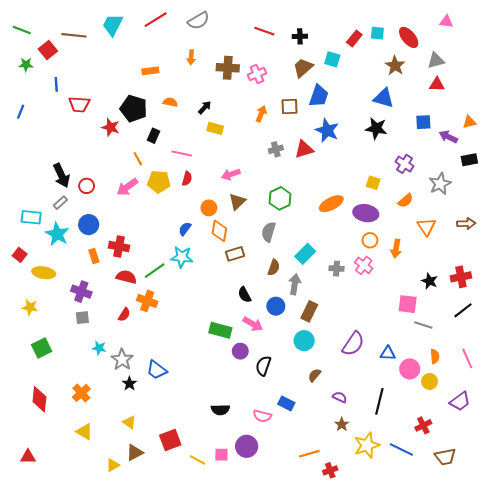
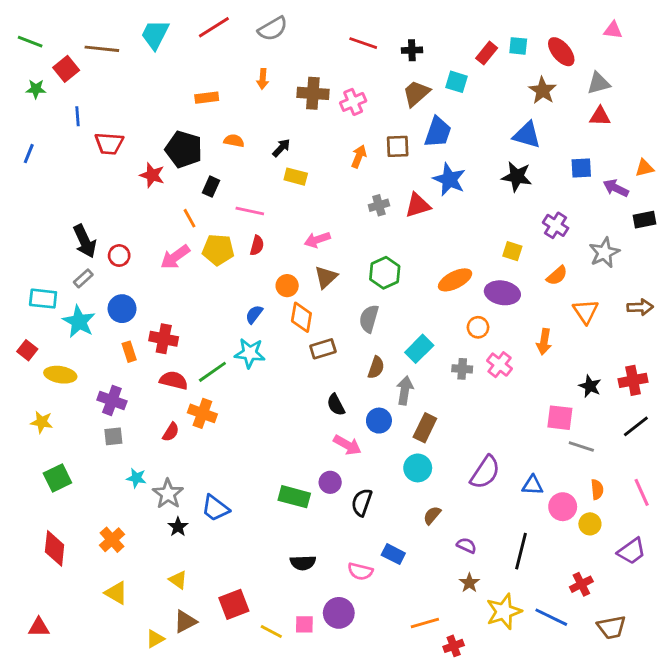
orange circle: (370, 240) -> (478, 327), moved
green rectangle: (220, 330) -> (294, 497), moved

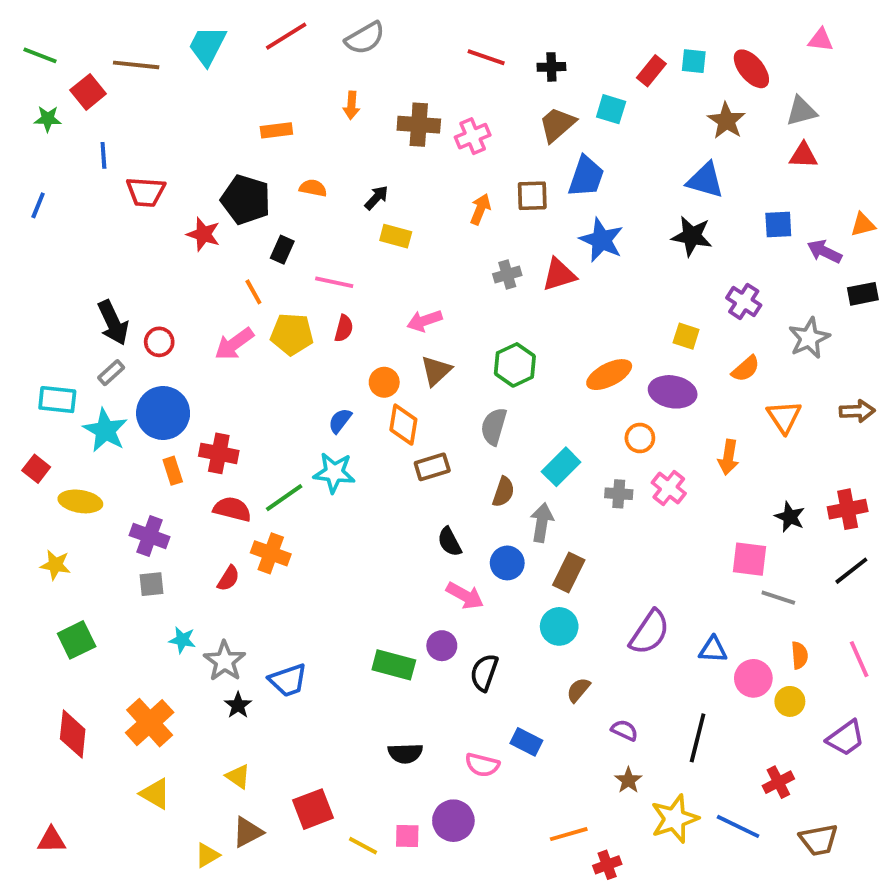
blue circle: (122, 309) -> (163, 413), size x1.4
blue trapezoid: (215, 508) -> (288, 680), turned -56
orange cross: (112, 540) -> (150, 723), size x1.4

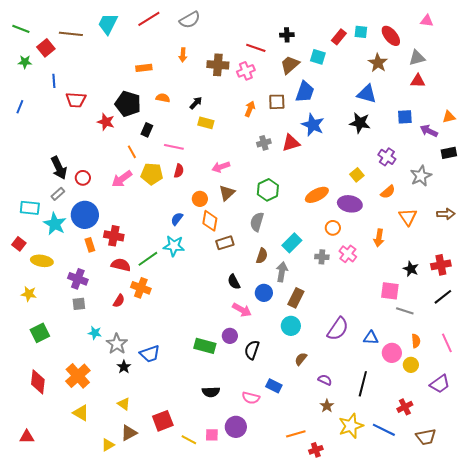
red line: (486, 57) -> (256, 48), moved
yellow square: (686, 336) -> (357, 175), turned 32

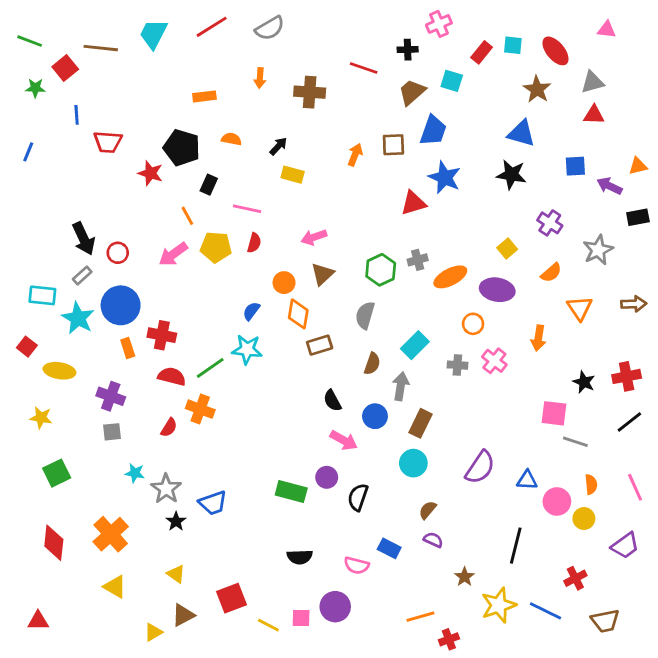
pink cross: (246, 71) -> (439, 24), moved
gray cross: (264, 143) -> (418, 260), moved
purple semicircle: (325, 380) -> (433, 540), moved

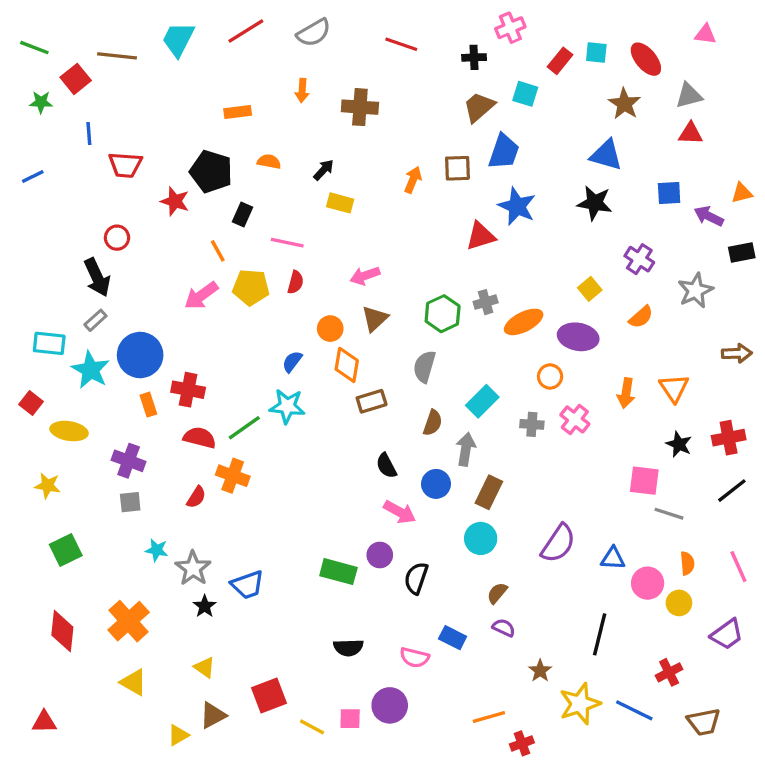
red line: (364, 68) -> (401, 44), moved
blue line: (28, 152) -> (33, 176), turned 42
red circle: (118, 253) -> (117, 238), moved
orange triangle: (580, 308) -> (674, 388), moved

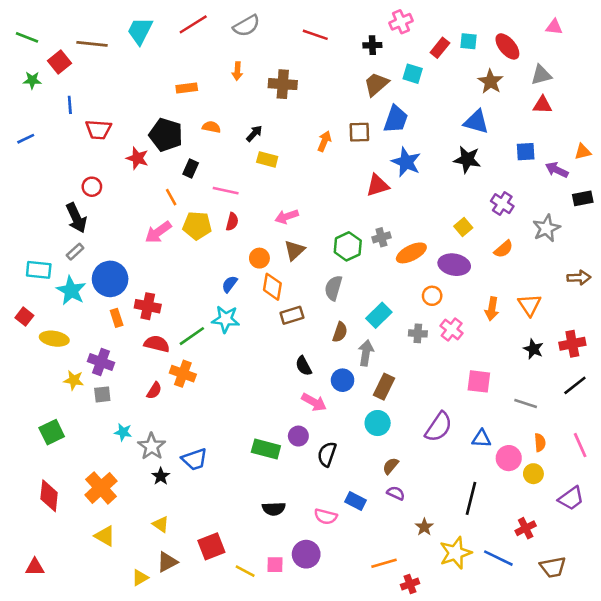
pink square: (644, 481) -> (479, 381), moved
yellow star: (48, 486) -> (74, 380), moved

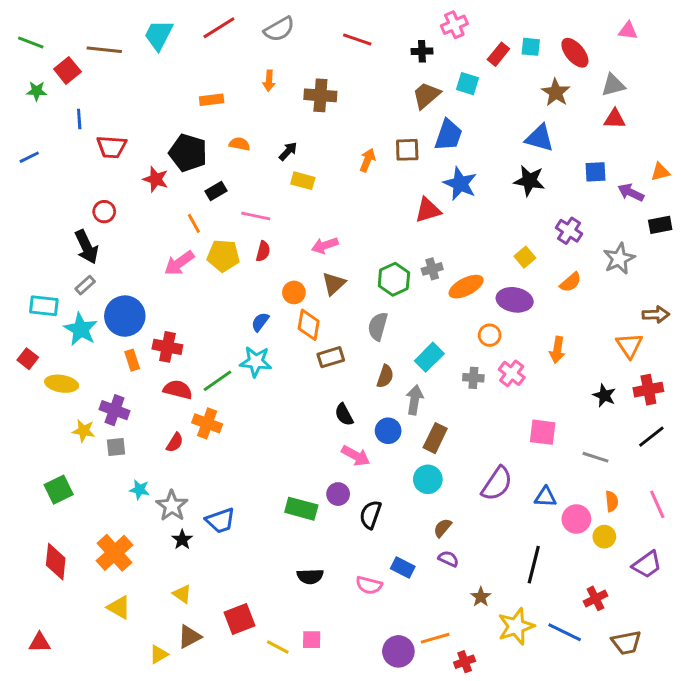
black rectangle: (191, 169) -> (216, 191), turned 36
orange triangle: (530, 305) -> (629, 345), moved
purple circle: (306, 554) -> (398, 651), moved

